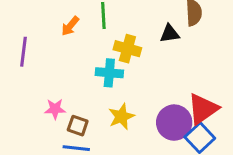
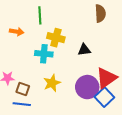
orange arrow: (70, 26) -> (17, 32), moved, turned -120
black triangle: (170, 34) -> (84, 50), moved

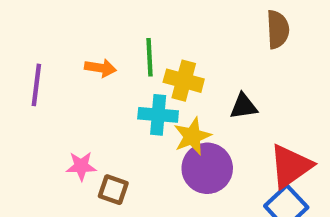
green line: (40, 15) -> (150, 57), moved
yellow star: (52, 83) -> (192, 136), moved
purple circle: (87, 87) -> (207, 168), moved

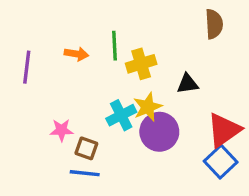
yellow cross: (184, 81) -> (141, 64), turned -32
cyan cross: (158, 115) -> (121, 115), moved, turned -32

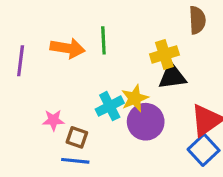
orange arrow: (76, 54) -> (67, 48), size x1.5
yellow cross: (141, 64) -> (164, 54), moved
black triangle: (187, 84) -> (172, 76), size x1.4

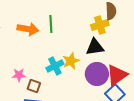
yellow cross: (164, 54) -> (100, 25), moved
purple circle: (146, 122) -> (97, 74), moved

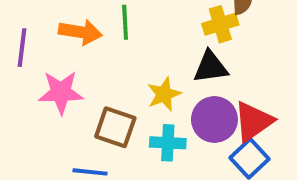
cyan cross: (55, 66) -> (168, 143), moved, turned 30
pink star: (19, 75) -> (61, 92), moved, size x1.6
brown square: (34, 86) -> (115, 127), moved, size x1.5

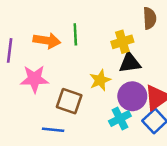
yellow cross: (220, 24) -> (122, 42), moved
cyan cross: (168, 143) -> (120, 119), moved, turned -30

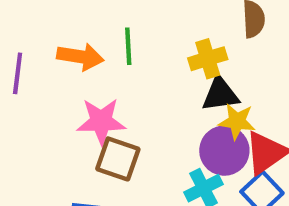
pink star: (34, 79) -> (101, 121), moved
yellow star: (100, 80) -> (237, 121), moved, turned 30

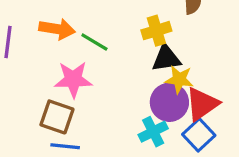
green line: (128, 46) -> (94, 42), moved, turned -56
brown square: (118, 159) -> (57, 117), moved

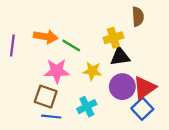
yellow star: (179, 79) -> (92, 71), moved
cyan cross: (153, 132) -> (87, 107), moved

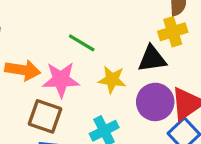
orange arrow: (46, 37) -> (23, 70), moved
yellow cross: (113, 38) -> (173, 32), moved

